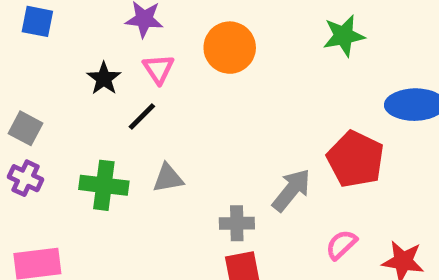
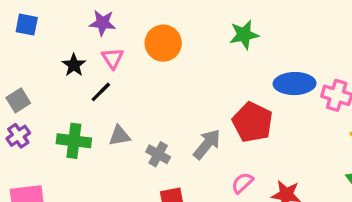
gray square: (26, 128) -> (18, 100), turned 30
purple cross: (26, 178) -> (18, 136), turned 30
gray cross: (237, 223) -> (158, 154), moved, turned 30

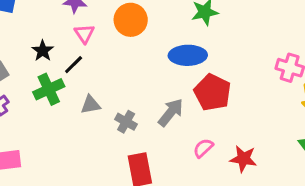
black star: (74, 65) -> (43, 51), moved
blue ellipse: (295, 84) -> (188, 55), moved
green cross: (74, 141) -> (49, 89), moved, turned -32

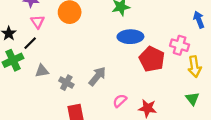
blue ellipse: (188, 55) -> (130, 37), moved
red pentagon: (212, 92) -> (152, 59), moved

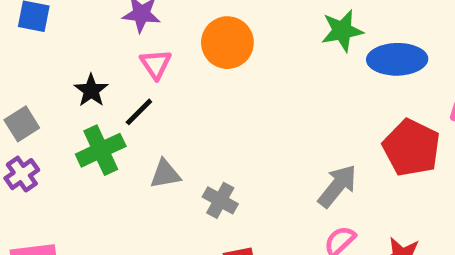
blue ellipse: (130, 37) -> (397, 59), moved
gray arrow: (97, 76) -> (337, 186), moved

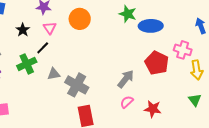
green star: (342, 31) -> (128, 14), turned 30
black star: (91, 90) -> (23, 30), moved
gray cross: (220, 200) -> (77, 85), size x1.6

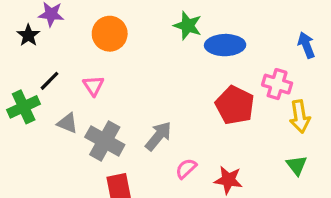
pink triangle: (50, 28) -> (93, 86), moved
black star: (23, 30) -> (28, 35), moved
gray triangle: (54, 74) -> (67, 123), turned 32
gray arrow: (126, 79) -> (158, 136), moved

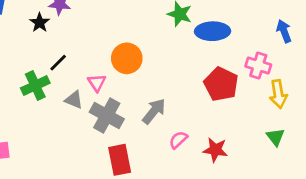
orange circle: (110, 34) -> (127, 58), moved
pink triangle: (93, 86) -> (97, 83), moved

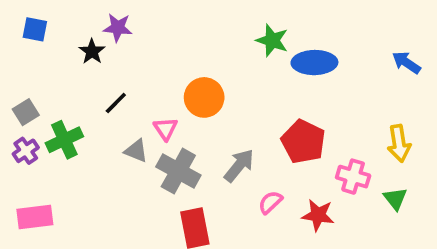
blue arrow: (284, 31) -> (406, 63), turned -35
pink cross: (258, 66) -> (353, 177), moved
red pentagon: (221, 84) -> (303, 142), moved
green cross: (35, 86) -> (64, 140), moved

